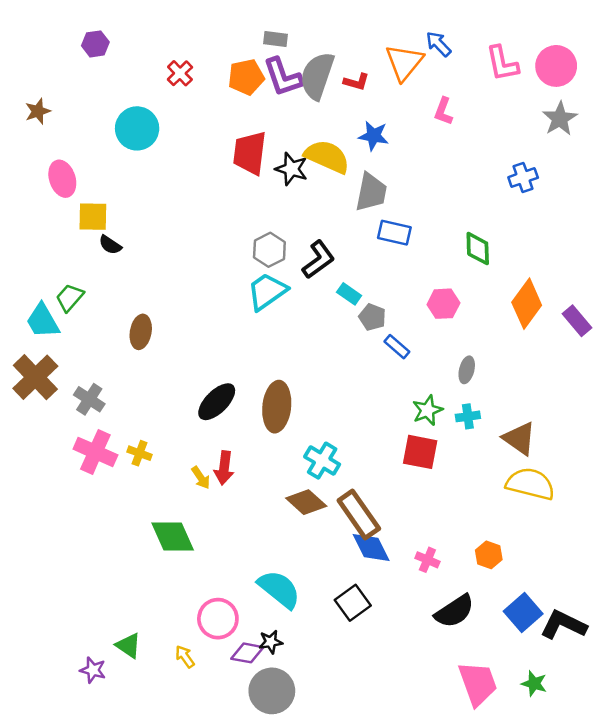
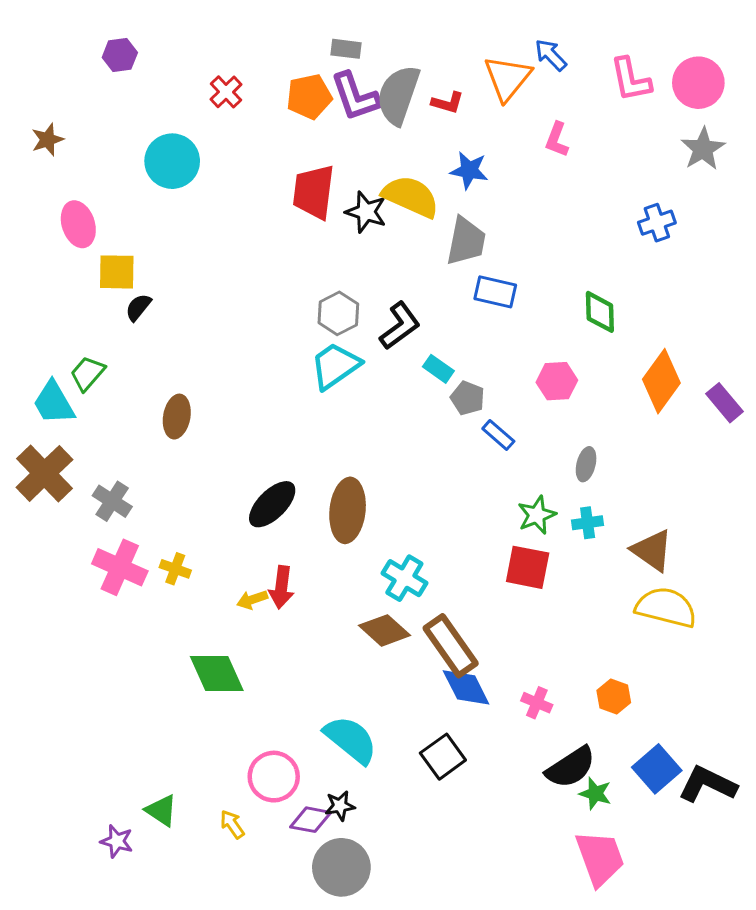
black semicircle: (110, 245) -> (138, 307), turned 95
yellow arrow: (201, 478) -> (252, 600), turned 105
green star: (534, 684) -> (595, 793), moved

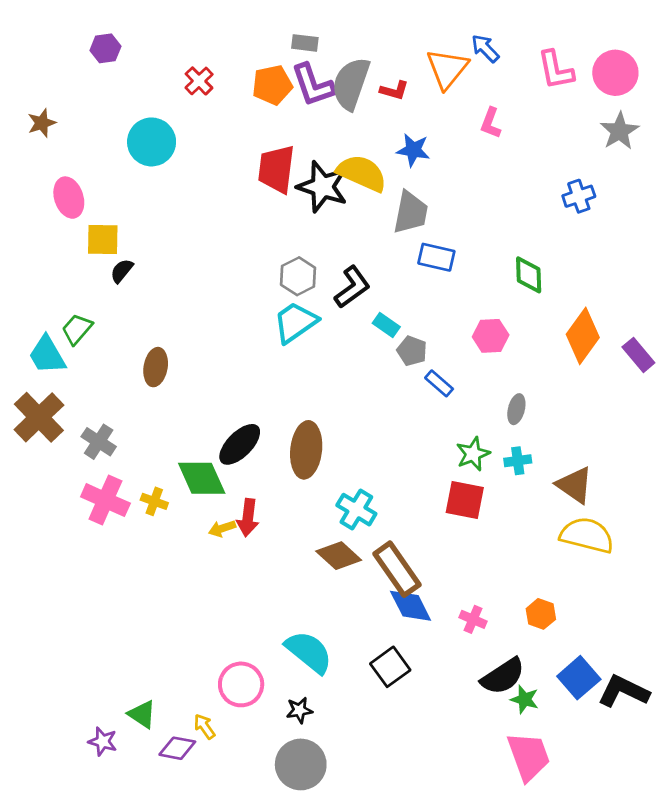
black star: (366, 212) -> (322, 187), size x1.4
green diamond: (217, 673) -> (202, 478), moved
purple diamond: (311, 820) -> (177, 748), moved

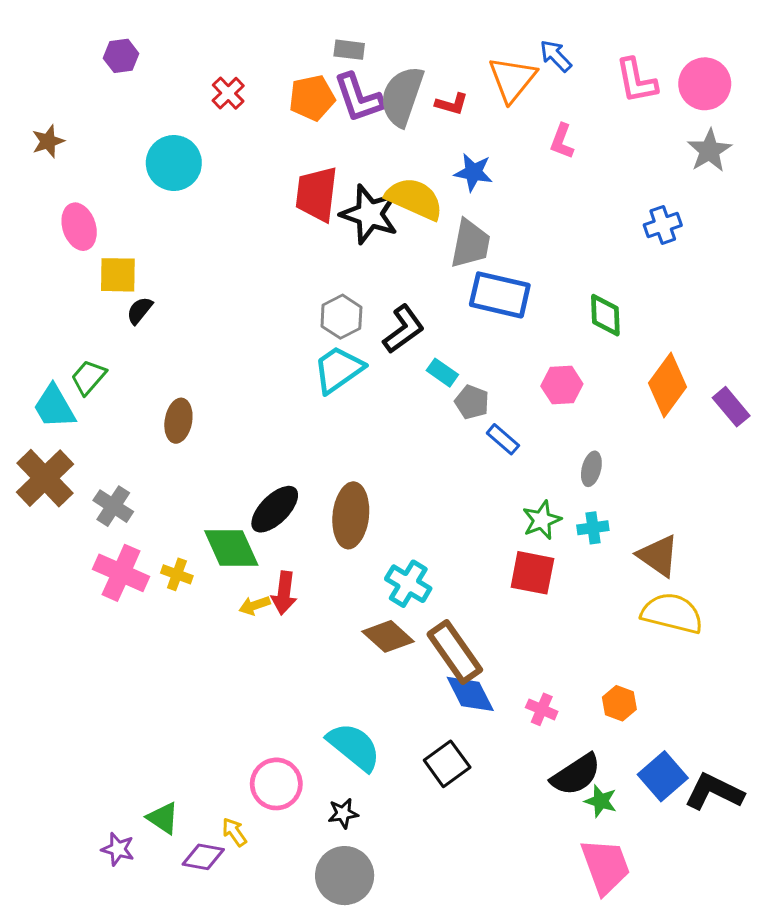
blue rectangle: (436, 257) -> (500, 295), size x1.4

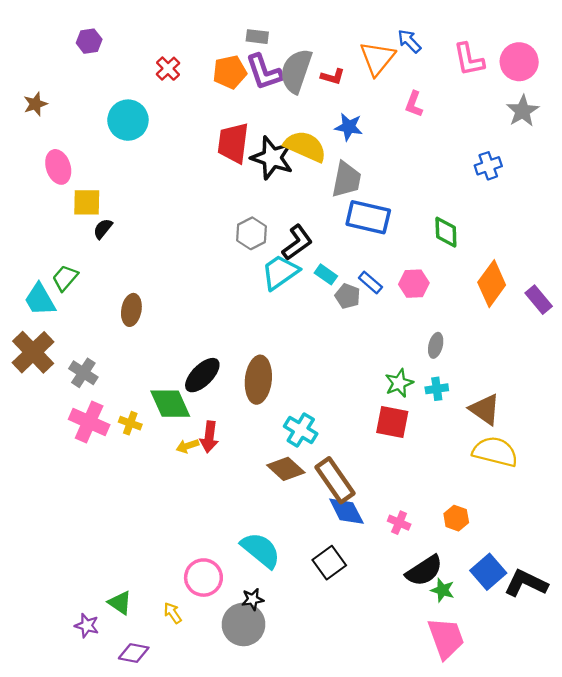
cyan trapezoid: (338, 369) -> (280, 272), moved
blue rectangle: (503, 439) -> (370, 282), moved
purple diamond: (203, 857) -> (134, 653), moved
gray circle: (345, 876) -> (243, 624), moved

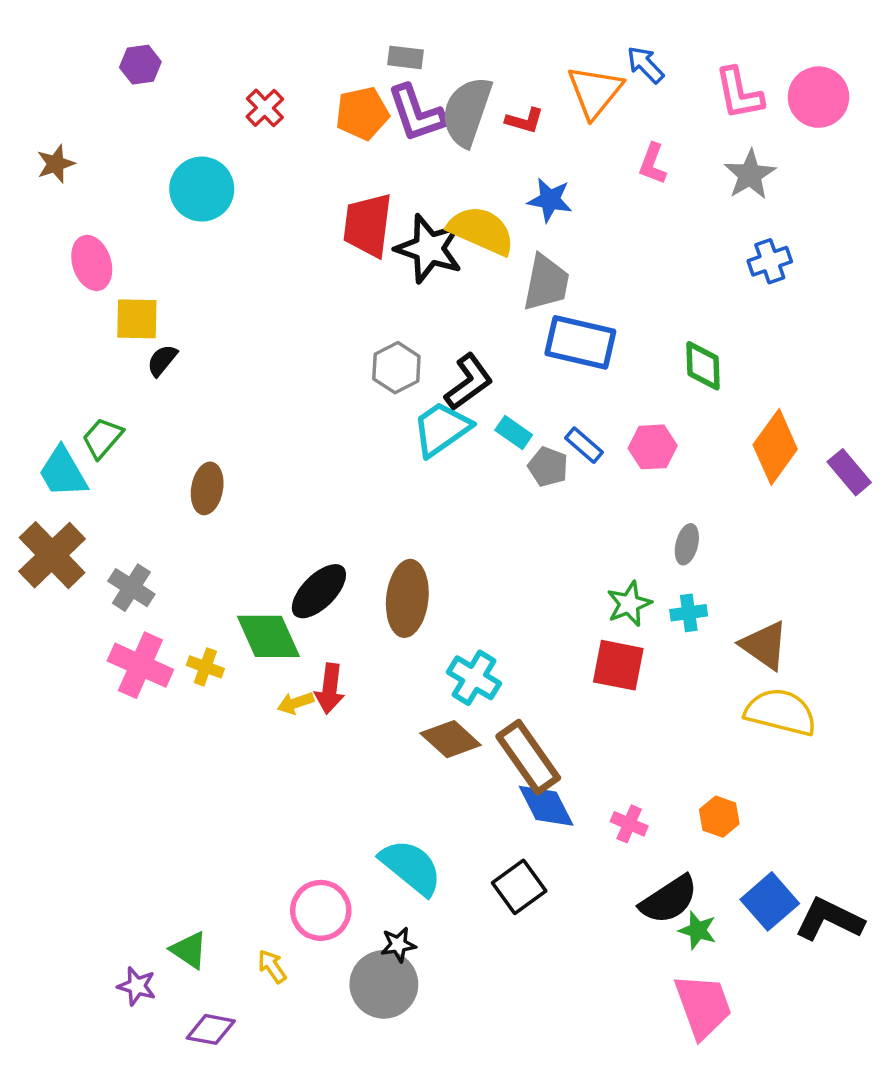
gray star: (523, 111) -> (750, 175), moved

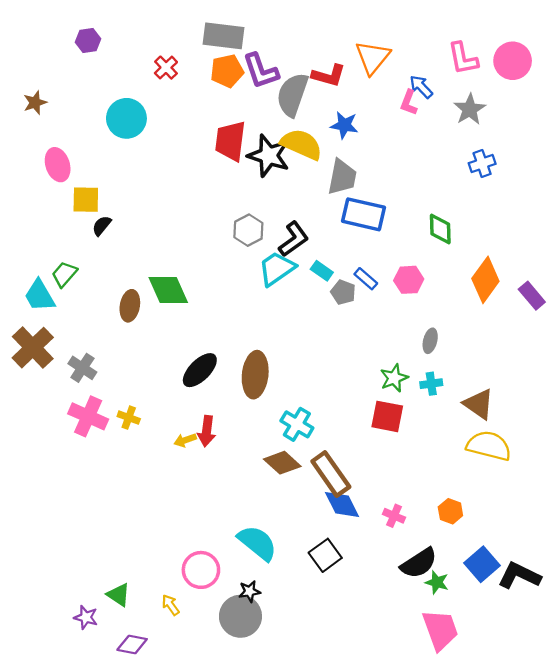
gray rectangle: (406, 57) -> (224, 36), moved, size x1.8
blue arrow: (645, 65) -> (421, 87), moved
gray semicircle: (467, 112) -> (292, 95), moved
red L-shape: (525, 121) -> (329, 75), size x1.4
green diamond: (268, 636) -> (168, 290), moved

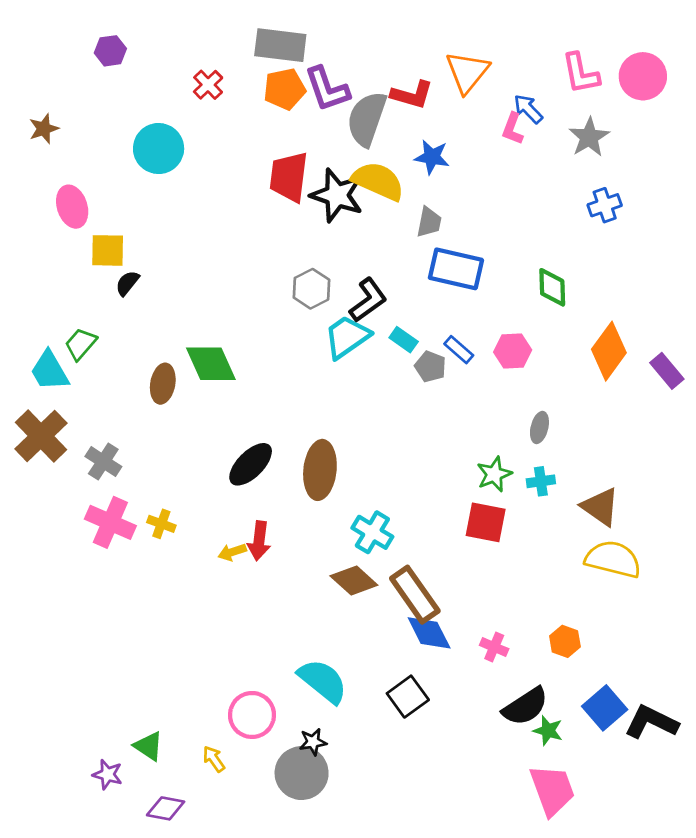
gray trapezoid: (342, 177) -> (429, 222), size x0.7

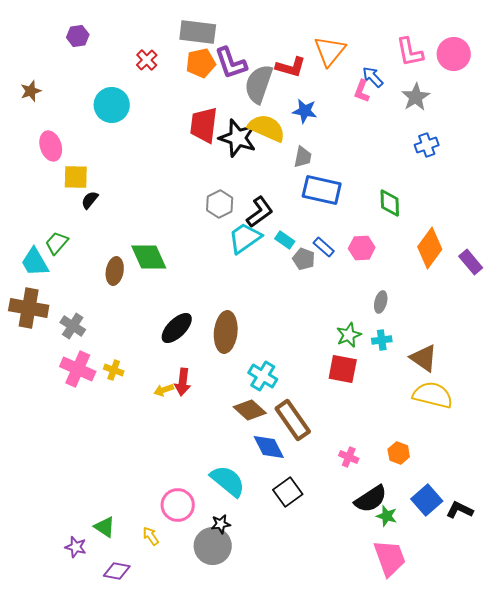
brown cross: (41, 436) -> (29, 308), turned -36
blue diamond: (429, 633) -> (269, 447), moved
black L-shape: (651, 722) -> (460, 510), size x0.7

